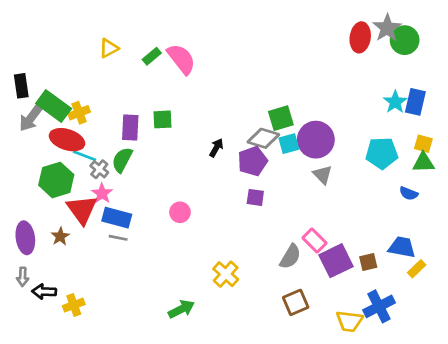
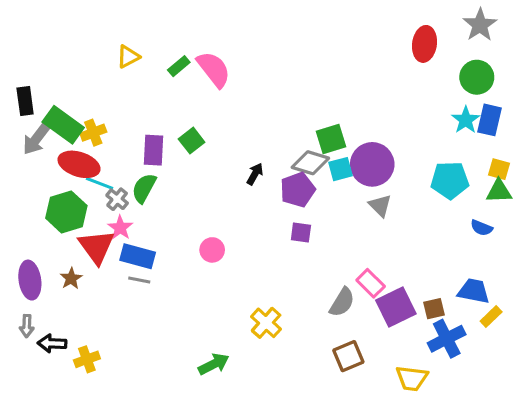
gray star: (387, 28) -> (480, 25), moved
green circle: (405, 40) -> (477, 77), moved
green square: (162, 119) -> (192, 141), turned -35
blue cross: (379, 306) -> (447, 339), moved

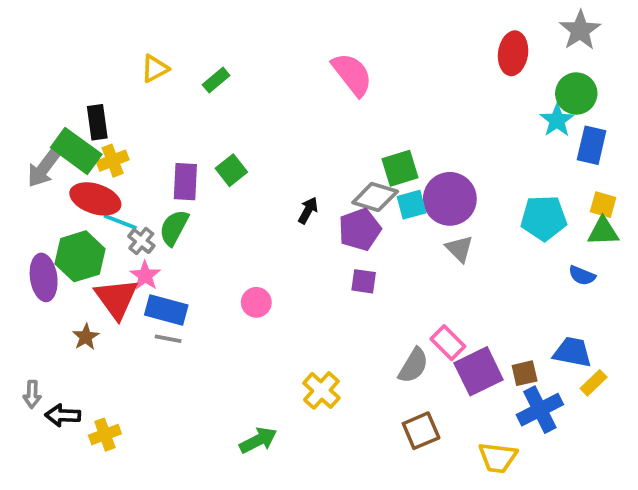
pink semicircle: (214, 69) -> (352, 74), moved
black rectangle: (25, 101) -> (97, 122), moved
cyan star: (466, 120) -> (557, 120), moved
purple ellipse: (30, 280) -> (44, 277), moved

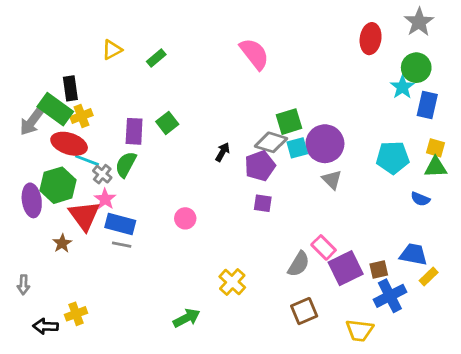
black arrow: (63, 415) -> (46, 326), moved

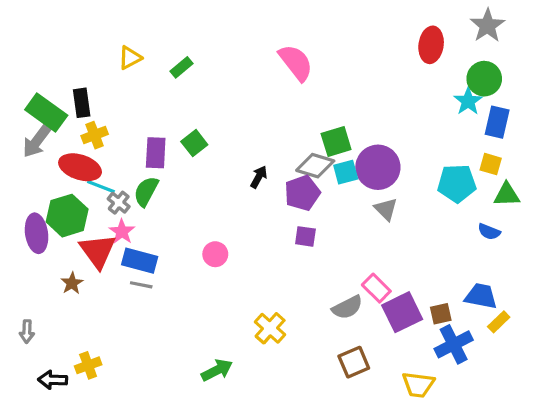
green rectangle: (55, 109) -> (46, 112), moved
yellow square: (436, 148) -> (491, 164), moved
gray semicircle: (299, 264) -> (347, 307), turned 32

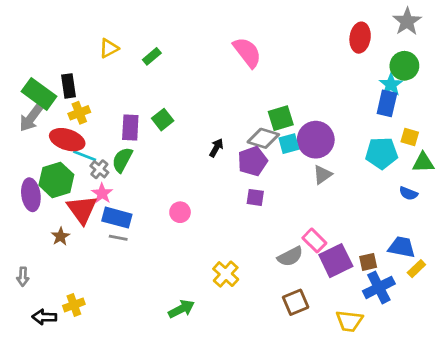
blue rectangle: (497, 122) -> (387, 103), moved
gray triangle: (386, 209) -> (322, 175), turned 40

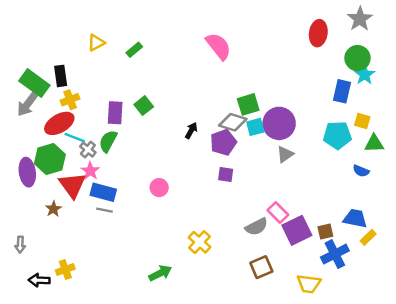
cyan star: (391, 85) -> (365, 75), moved
red ellipse: (67, 140) -> (59, 123), turned -48

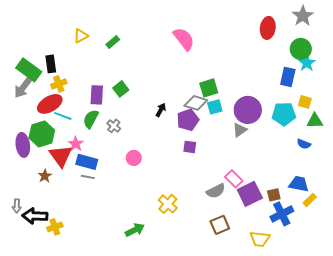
purple circle: (279, 123) -> (248, 110), moved
gray cross: (88, 150) -> (114, 126), moved
black arrow: (39, 280) -> (35, 216), moved, size x1.4

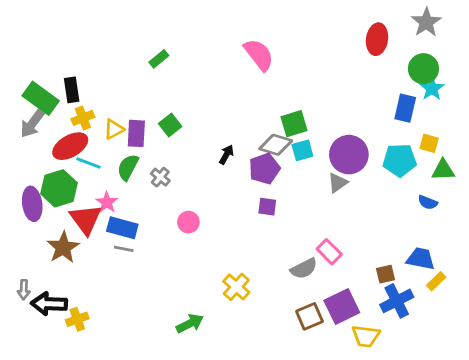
yellow triangle: (81, 36) -> (114, 129), moved
brown star: (45, 176) -> (63, 247), size x1.6
purple square: (250, 194) -> (342, 307), moved

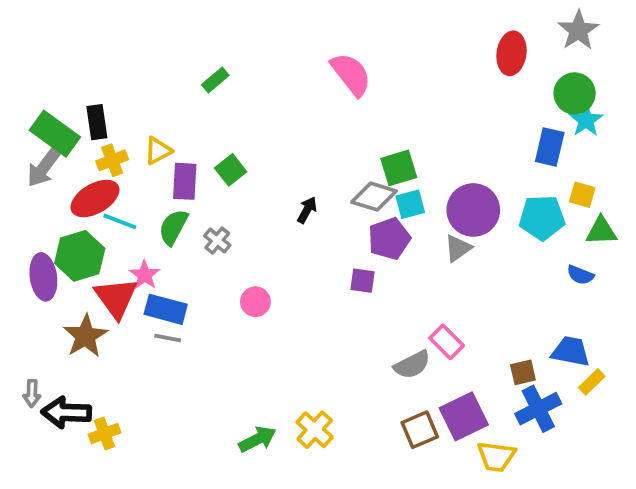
yellow triangle: (114, 129) -> (158, 151), moved
purple pentagon: (264, 169) -> (389, 239), moved
yellow cross: (236, 287) -> (315, 430), moved

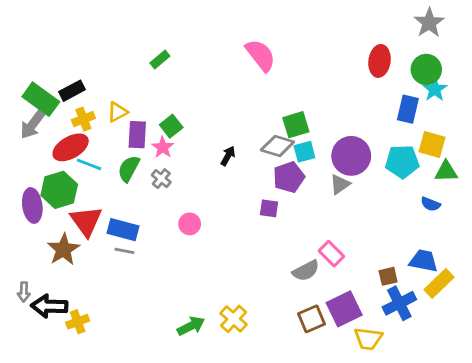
red ellipse: (511, 53) -> (380, 61), moved
black rectangle: (97, 122) -> (72, 91), turned 70
yellow square: (582, 195) -> (432, 145), size x1.4
pink star: (145, 275) -> (163, 147), moved
yellow rectangle: (592, 382) -> (439, 283), size x1.5

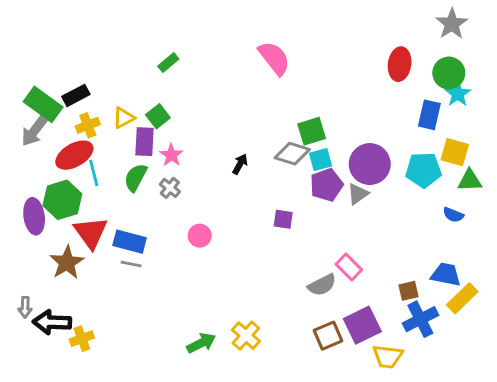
green square: (171, 126) -> (158, 116), moved
cyan line: (89, 164) -> (94, 173), turned 55
purple pentagon: (289, 177) -> (326, 185), moved

